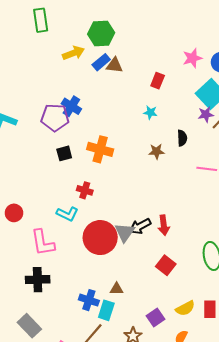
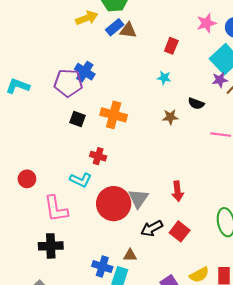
black semicircle: (182, 138) -> (196, 104), turned 112
black square: (64, 153) -> (78, 119), turned 35
black arrow: (140, 226) -> (152, 228), moved

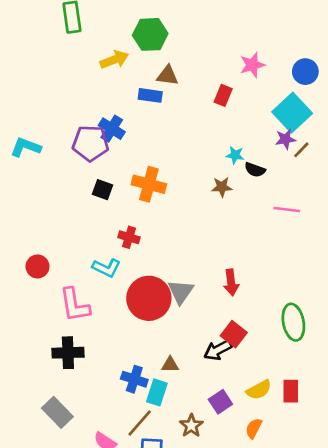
pink star: (206, 23) -> (252, 65), moved
blue rectangle: (115, 27) -> (150, 95), moved, turned 48
cyan star: (164, 78) -> (235, 155), moved
black arrow: (152, 228) -> (218, 350), moved

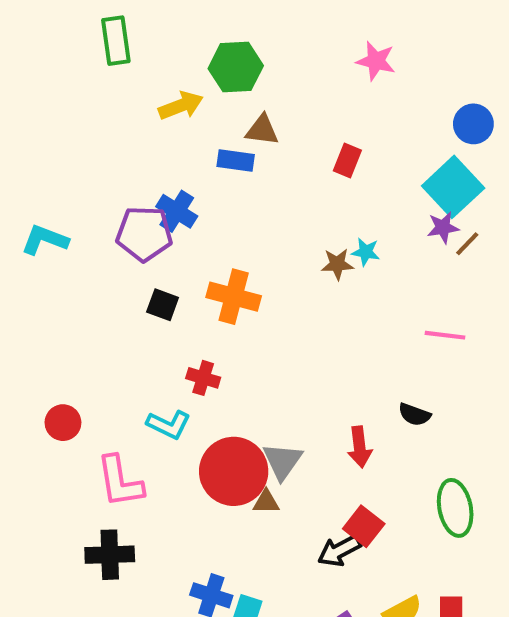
pink star: (252, 65) -> (376, 61), moved, turned 30
black semicircle: (255, 170) -> (414, 414), moved
brown star: (222, 187) -> (337, 264), moved
brown triangle: (170, 365) -> (266, 502), moved

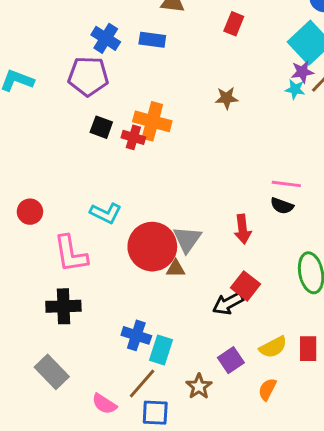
blue rectangle: (236, 161) -> (152, 40), moved
blue cross: (177, 211) -> (106, 38), moved
cyan star: (366, 252) -> (295, 89), moved
pink line: (445, 335) -> (286, 184), moved
red cross: (203, 378) -> (133, 137), moved

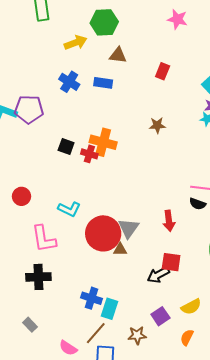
purple pentagon: (88, 76) -> (29, 109), moved
red circle: (30, 212) -> (21, 196), moved
red square: (246, 286) -> (171, 262), turned -30
gray rectangle: (52, 372) -> (30, 325), size x0.6
brown star: (199, 386) -> (137, 335), turned 30

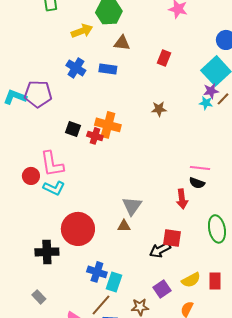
cyan L-shape: (69, 209) -> (54, 188), moved
red arrow: (169, 221) -> (182, 199), moved
red circle: (103, 233) -> (78, 229), moved
pink L-shape: (44, 239) -> (52, 164), moved

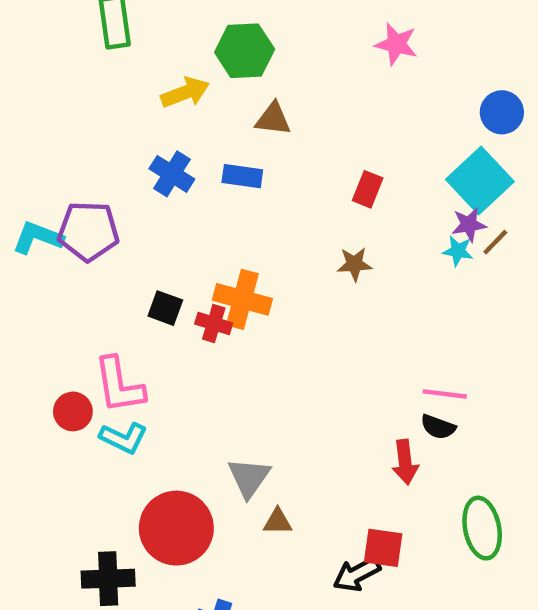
red rectangle: (164, 58) -> (368, 189), moved
gray triangle: (132, 206) -> (249, 477), moved

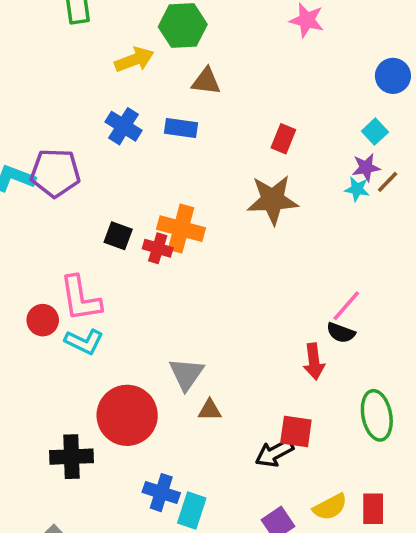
cyan square: (480, 181) -> (375, 132), size x0.5
brown star: (355, 264) -> (273, 200), size x1.8
pink line: (445, 394) -> (346, 306), turned -56

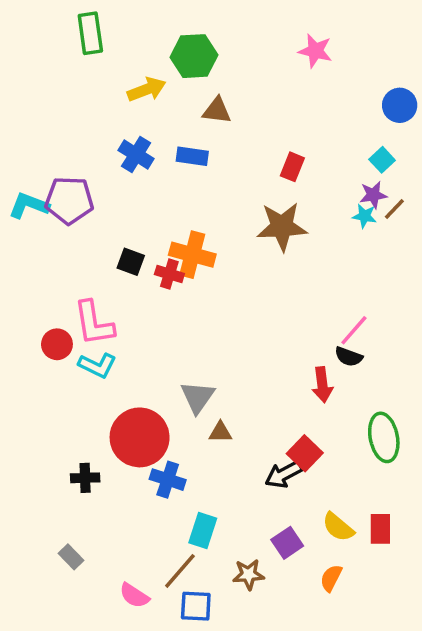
red square: (296, 431) -> (305, 453), turned 36
black cross: (71, 457) -> (85, 478), size x0.7
blue cross: (161, 493) -> (168, 480), moved
yellow semicircle: (330, 507) -> (338, 527), turned 68

